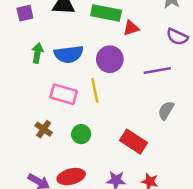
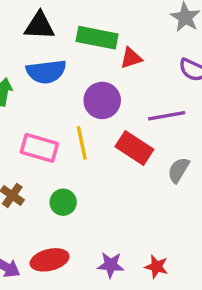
blue semicircle: (69, 54) -> (46, 72), moved
red rectangle: (134, 142) -> (134, 148), moved

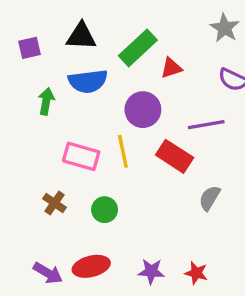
green rectangle: (97, 38) -> (138, 48), turned -54
gray semicircle: (178, 170) -> (210, 198), moved

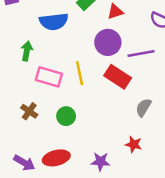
green arrow: (46, 101) -> (27, 51), moved
purple circle: (143, 110) -> (108, 42), moved
red star: (196, 273) -> (134, 144), moved

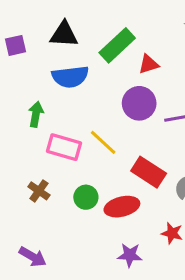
yellow line: (80, 73) -> (103, 142), turned -35
red rectangle: (118, 77) -> (149, 172), moved
red ellipse: (56, 158) -> (122, 207), moved

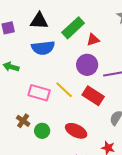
green arrow: (36, 114) -> (11, 67), moved, turned -84
red rectangle: (149, 172) -> (93, 96), moved
green circle: (86, 197) -> (42, 131), moved
red ellipse: (122, 207) -> (76, 131), turned 40

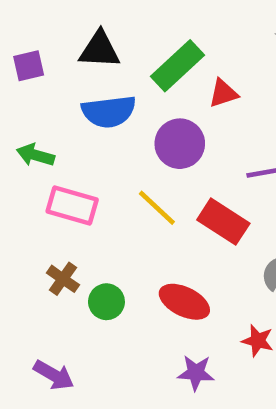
purple circle: (87, 65) -> (180, 144), moved
pink rectangle: (39, 93) -> (72, 206), moved

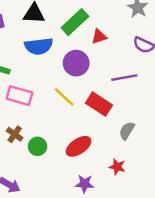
red ellipse: (184, 302) -> (79, 146), turned -60

